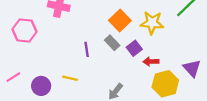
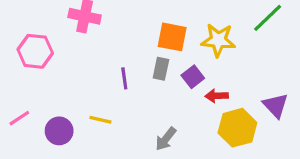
orange square: (120, 21) -> (172, 37), turned -35
gray rectangle: (112, 43) -> (161, 69), turned 56

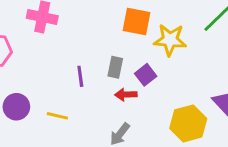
orange square: (172, 37) -> (137, 22), moved
red arrow: (217, 96) -> (126, 95), moved
purple circle: (59, 131) -> (16, 107), moved

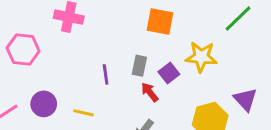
yellow star: (170, 40) -> (201, 57), moved
red arrow: (126, 95) -> (150, 92), turned 54

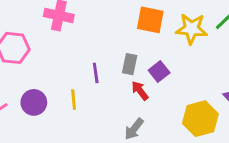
yellow star: (201, 57) -> (191, 29), moved
yellow line: (83, 113) -> (74, 99), moved, turned 72

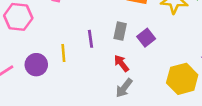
red arrow: (140, 91) -> (121, 63), moved
yellow line: (74, 99) -> (63, 53), moved

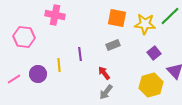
gray rectangle: (120, 31) -> (113, 45), moved, turned 56
purple square: (146, 38) -> (154, 53), moved

